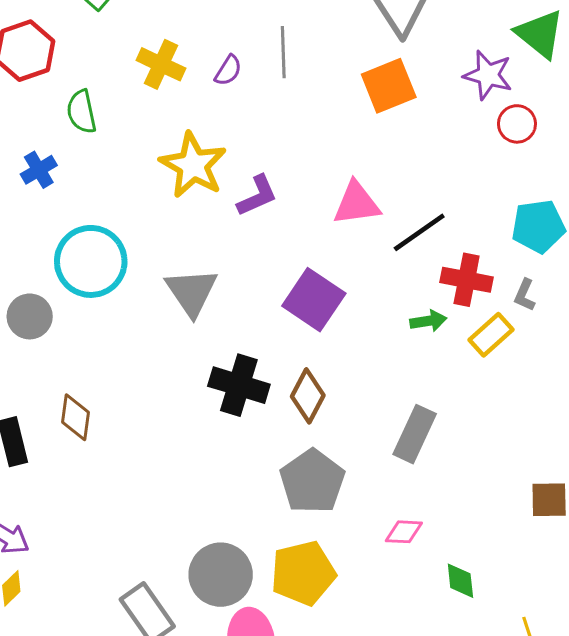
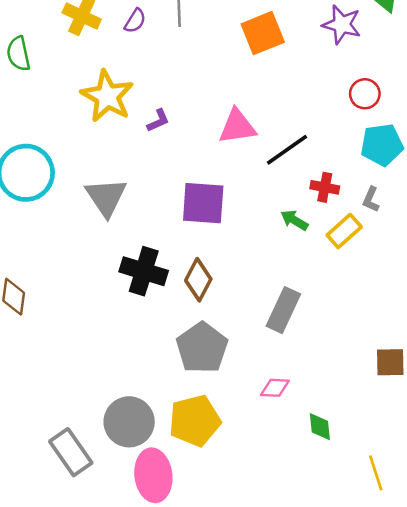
red circle: (517, 124) -> (365, 94), moved
purple L-shape: (257, 196) -> (158, 121), size x0.7
red cross: (467, 280) -> (325, 187), size x0.7
purple square: (314, 300) -> (203, 203), turned -30
green arrow: (428, 321) -> (294, 220), turned -140

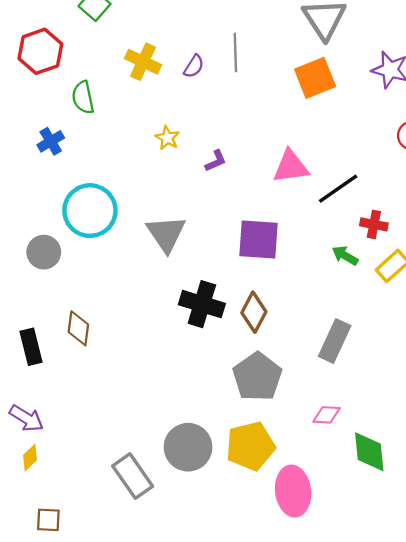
yellow star: (107, 96) -> (167, 138), size x0.5
green diamond: (320, 427) -> (369, 452), size x1.5
pink ellipse: (153, 475) -> (293, 491), moved

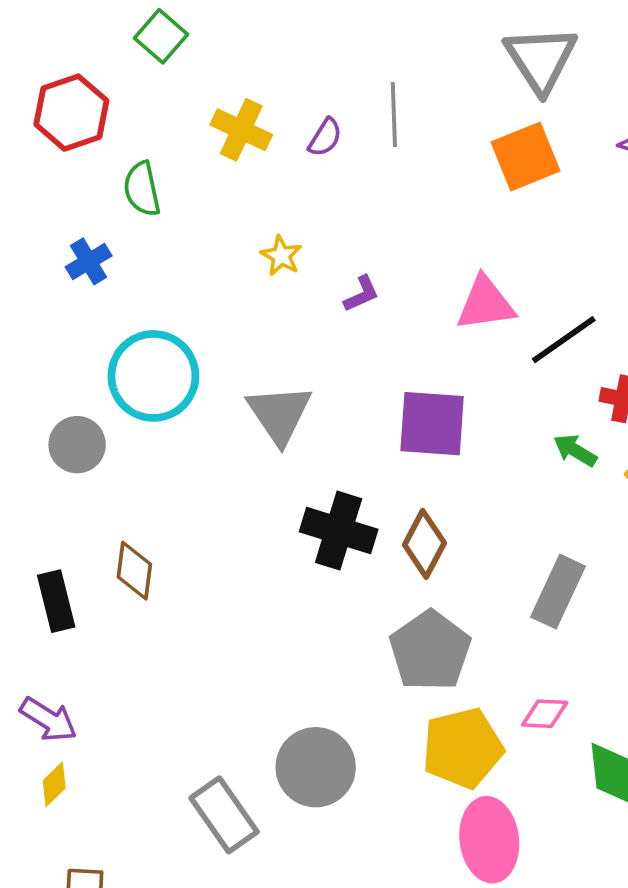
yellow pentagon: (250, 446) -> (463, 748), moved

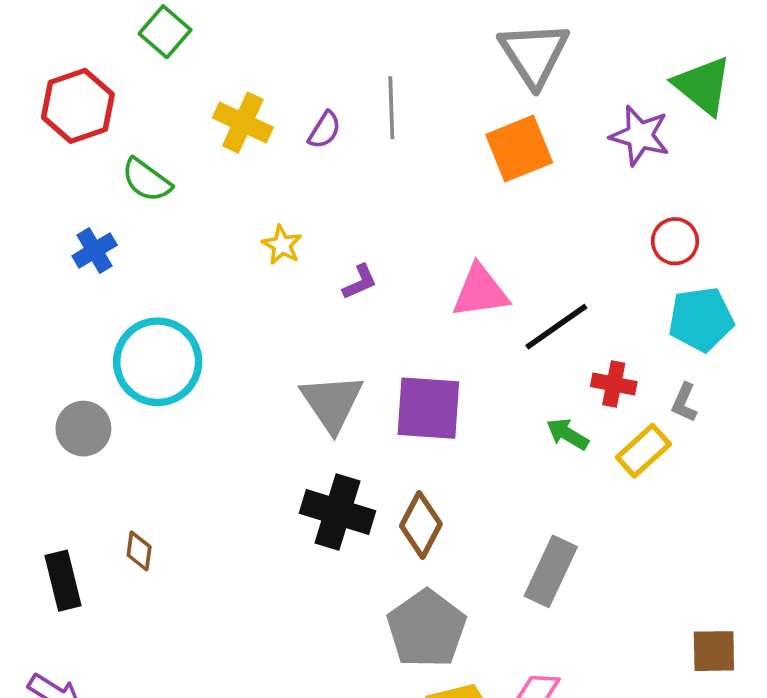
green semicircle: (142, 189) -> (146, 180), turned -42
gray triangle: (279, 414) -> (332, 403), moved
brown diamond: (134, 571) -> (139, 551), size x0.7

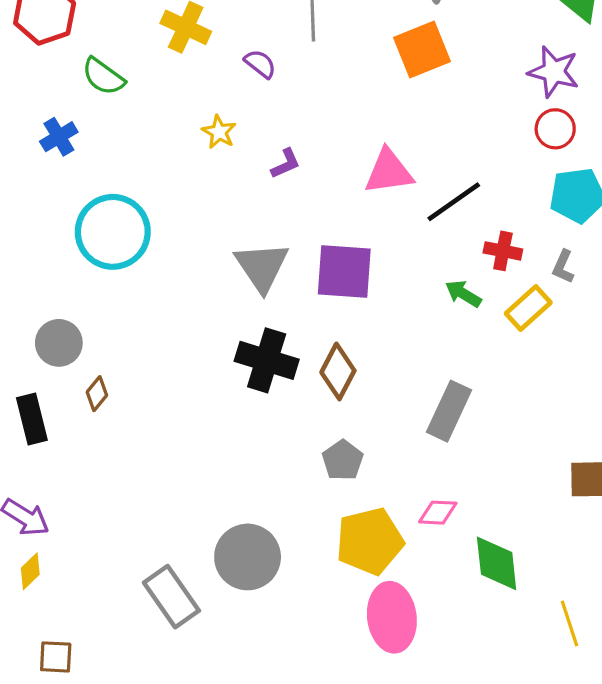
purple semicircle: (325, 130) -> (260, 64), moved, turned -84
purple star: (640, 136) -> (554, 72), moved
gray circle: (83, 429) -> (59, 343), moved
brown diamond: (139, 551) -> (97, 394), turned 32
gray pentagon: (427, 629) -> (343, 460), size x0.6

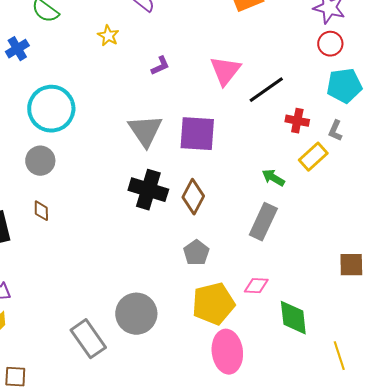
yellow star: (219, 132) -> (108, 36), moved
pink triangle: (389, 172) -> (225, 71), turned -44
green arrow: (463, 294) -> (273, 178), moved
gray circle: (59, 343) -> (40, 161), moved
brown diamond: (97, 394) -> (41, 211), turned -40

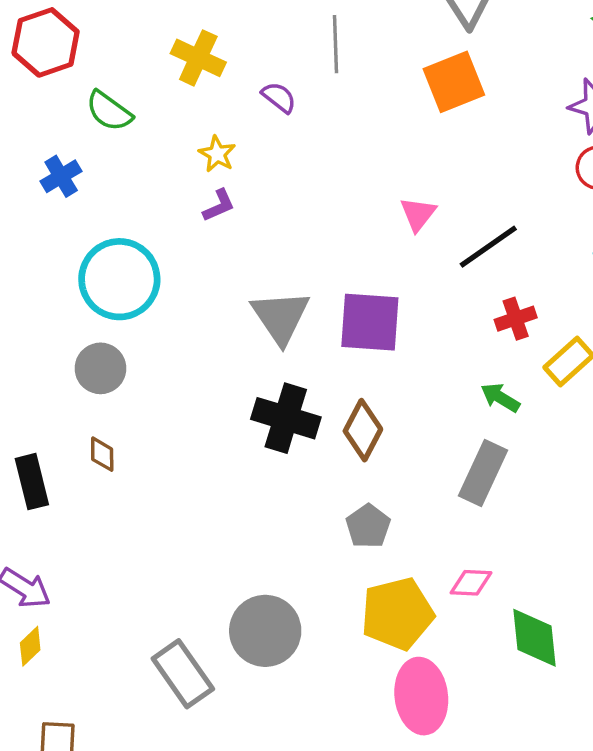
purple L-shape: (160, 66) -> (219, 205), moved
pink triangle: (225, 71) -> (418, 214), size x0.7
red cross: (297, 121) -> (516, 319), moved, turned -30

